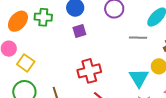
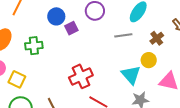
green cross: (43, 17) -> (34, 46), moved
purple square: (79, 31) -> (71, 28), moved

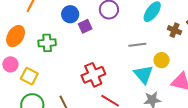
gray line: (123, 35) -> (137, 45), moved
brown cross: (157, 38) -> (175, 30), moved, turned -32

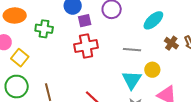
orange ellipse: (16, 36) -> (15, 16), turned 45
red cross: (93, 75) -> (86, 46), moved

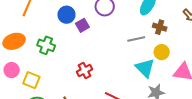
green cross: (44, 29) -> (46, 45), turned 30
brown cross: (171, 43) -> (160, 27), moved
red cross: (86, 46) -> (85, 71), moved, size x0.7

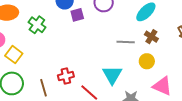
cyan triangle: (145, 68) -> (112, 75), moved
red cross: (85, 71) -> (66, 76), moved

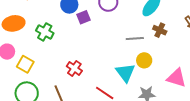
yellow circle: (147, 61) -> (144, 60), moved
red cross: (66, 76) -> (74, 68), moved, turned -35

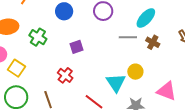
purple square: (83, 17) -> (76, 47), moved
gray line: (135, 39) -> (128, 37), moved

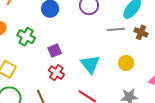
purple square: (76, 47) -> (55, 51), moved
cyan triangle: (116, 83) -> (90, 64), moved

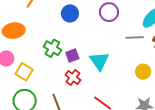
green cross: (26, 37) -> (52, 48), moved
cyan triangle: (90, 64) -> (99, 61), moved

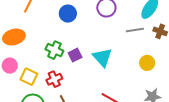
red cross: (73, 78) -> (54, 79), moved, turned 35

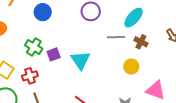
blue circle: (68, 14) -> (43, 12), moved
yellow circle: (147, 63) -> (131, 67), moved

